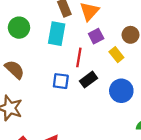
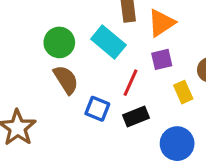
green circle: (19, 28) -> (59, 42), moved
cyan rectangle: (57, 34) -> (108, 42), turned -75
brown semicircle: (15, 69) -> (66, 80), moved

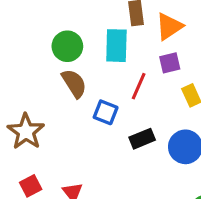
cyan rectangle: (108, 42) -> (116, 46), turned 52
black rectangle: (136, 117) -> (142, 139), moved

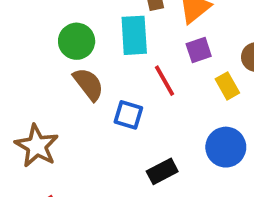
red line: (139, 86) -> (165, 81), turned -48
black rectangle: (142, 139) -> (162, 171), moved

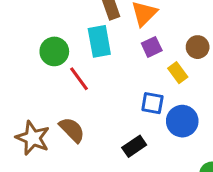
red line: (165, 81) -> (79, 79), moved
brown semicircle: (88, 84) -> (72, 130), moved
blue square: (128, 115) -> (152, 103), moved

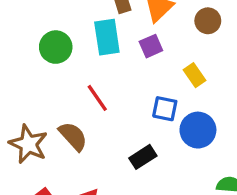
purple square: (152, 47) -> (151, 46), moved
brown circle: (198, 47) -> (208, 21), moved
red line: (79, 79) -> (97, 98), moved

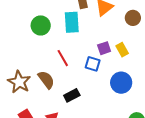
purple square: (151, 46) -> (104, 48), moved
blue square: (165, 109) -> (93, 64), moved
black rectangle: (143, 157) -> (72, 95), moved

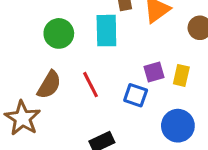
yellow rectangle: (122, 50) -> (181, 75), turned 40
brown semicircle: (46, 80) -> (49, 85), moved, turned 66

